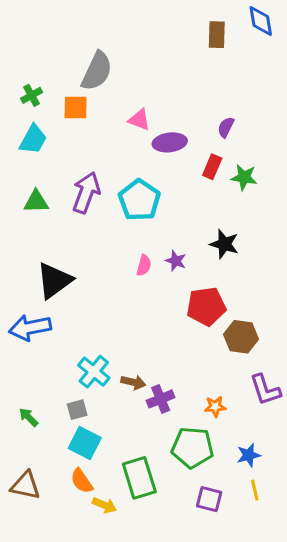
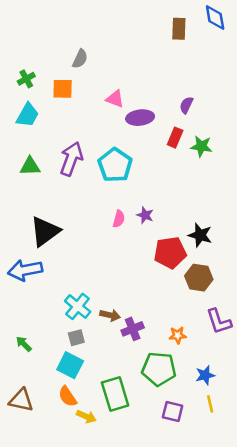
gray semicircle: (97, 71) -> (80, 59), size x0.6
black star: (224, 244) -> (200, 235), moved
gray square: (77, 410) -> (76, 338), moved

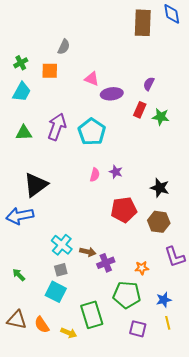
brown rectangle: (179, 29) -> (143, 23), size x1.5
red pentagon: (170, 253) -> (124, 210), moved
orange semicircle: (68, 396) -> (42, 325), moved

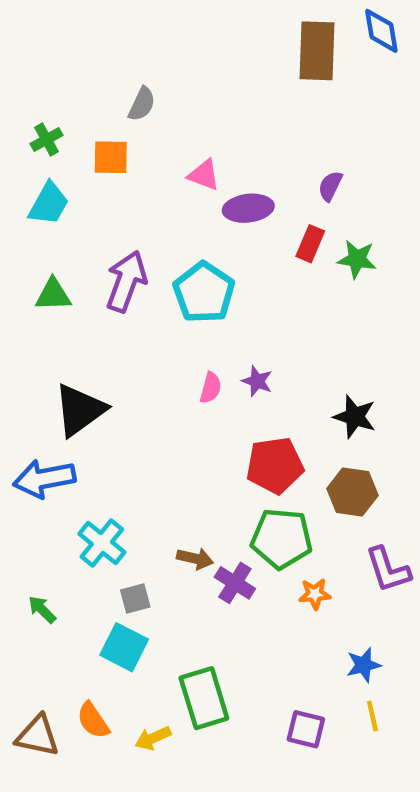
cyan cross: (62, 245) -> (102, 543), moved
purple cross: (106, 263) -> (235, 583), turned -36
green pentagon: (127, 295) -> (282, 539), moved
brown triangle: (17, 320) -> (38, 736), moved
yellow arrow: (69, 333) -> (153, 738), turned 133

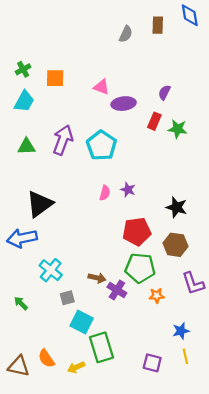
brown rectangle: (317, 51) -> (158, 25), size x0.6
gray semicircle: (142, 104) -> (126, 34), moved
cyan square: (124, 647) -> (82, 322), moved

